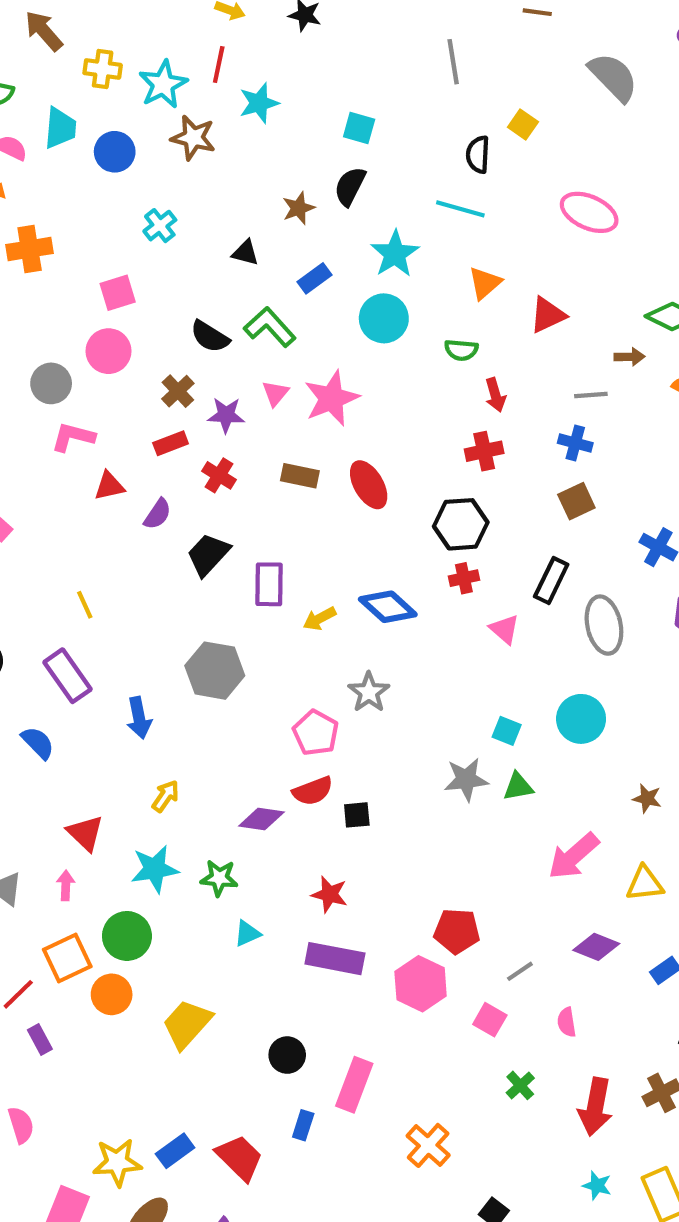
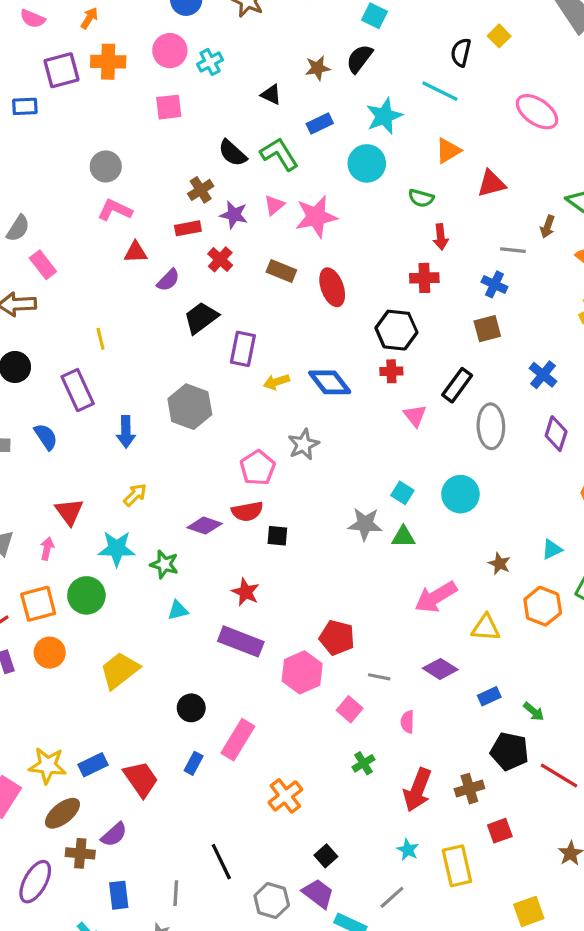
pink circle: (108, 351) -> (170, 51), moved
brown arrow: (629, 357) -> (548, 227), turned 100
gray line: (520, 971) -> (379, 677), turned 35
orange circle: (112, 994) -> (50, 653), moved

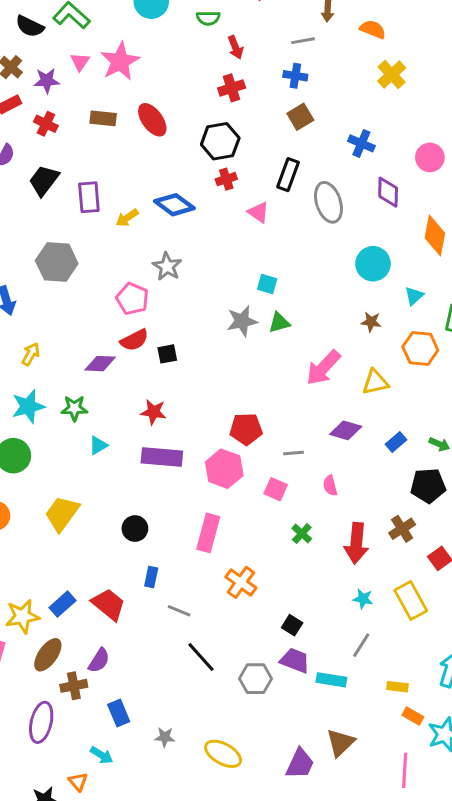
cyan circle: (460, 494) -> (373, 264), moved
pink rectangle: (238, 740) -> (208, 533), moved
gray line: (176, 893) -> (179, 611), moved, turned -55

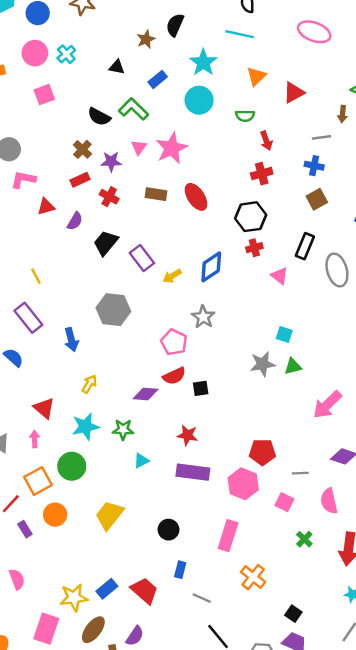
purple rectangle: (89, 197) -> (142, 258), turned -35
blue diamond: (174, 205) -> (211, 267), turned -72
pink semicircle: (330, 486) -> (329, 501), size x1.5

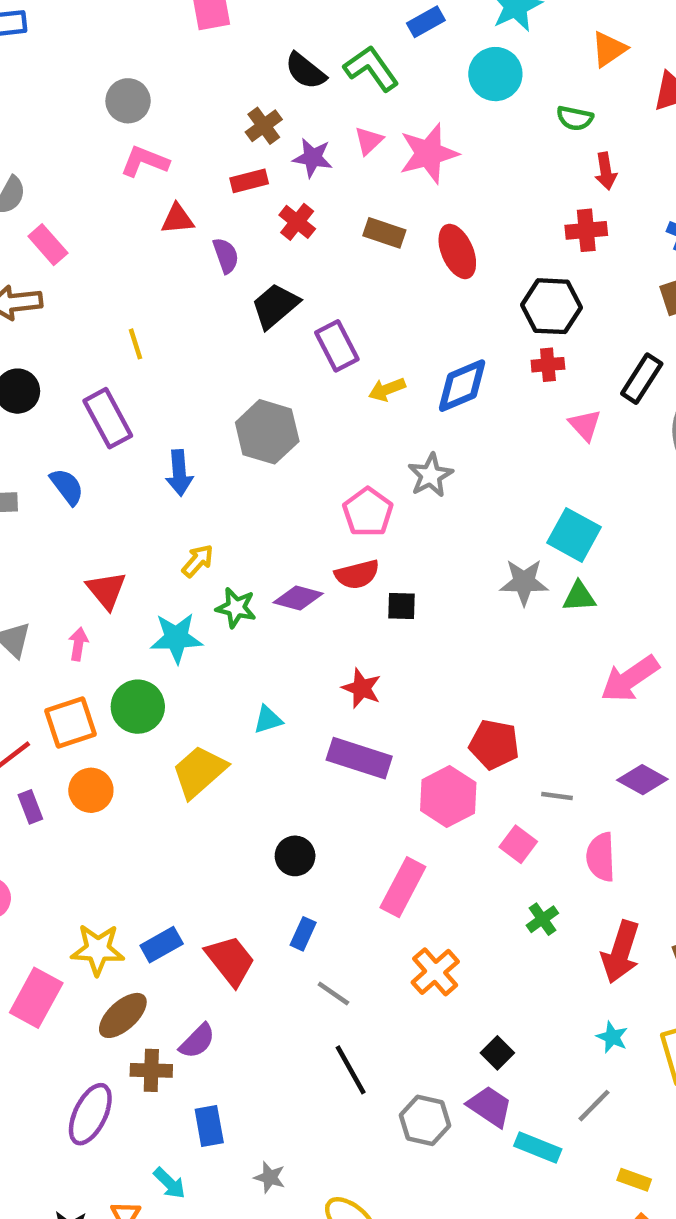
purple semicircle: (75, 221) -> (226, 256), turned -60
cyan square: (284, 335) -> (574, 535), size x1.6
green star: (123, 430) -> (236, 608), moved
yellow trapezoid: (109, 515) -> (199, 772), moved

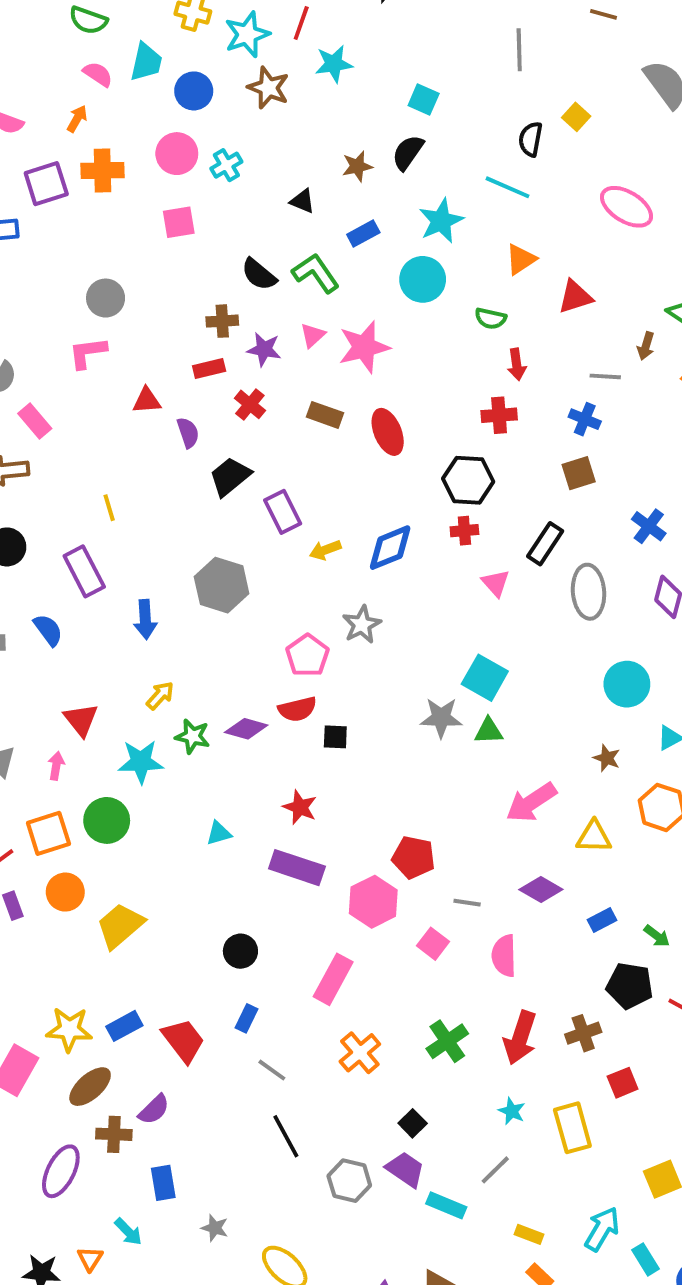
brown cross: (264, 126) -> (222, 321), turned 32
pink L-shape: (145, 161) -> (88, 353), moved, turned -30
yellow trapezoid: (199, 772) -> (120, 926), moved
green cross: (542, 919) -> (447, 1041), moved, size x1.5

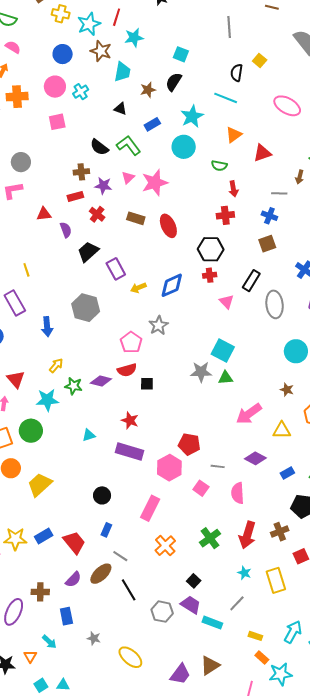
cyan trapezoid: (146, 62) -> (122, 72), moved
brown ellipse: (90, 1087) -> (101, 574), moved
purple semicircle: (154, 1109) -> (73, 579), moved

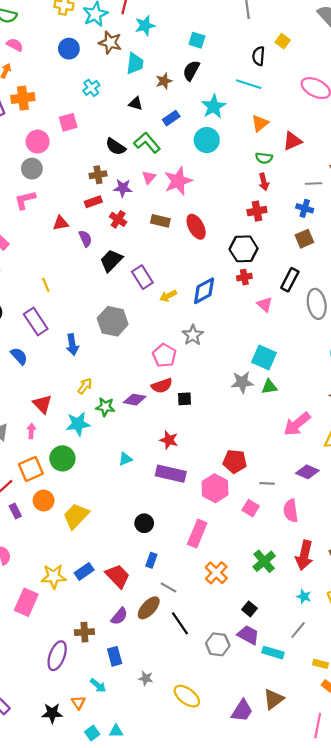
pink circle: (55, 87) -> (38, 142), moved
green semicircle: (219, 166) -> (264, 158), moved

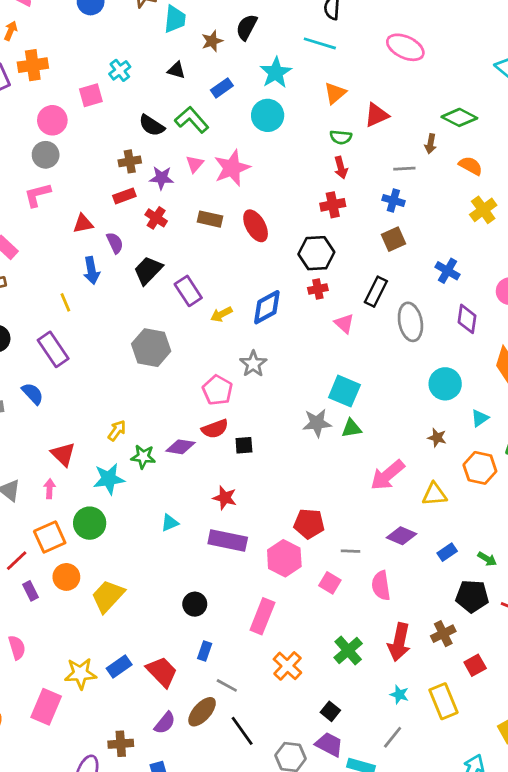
cyan cross: (91, 88) -> (120, 70), moved
blue arrow: (72, 345) -> (91, 271), moved

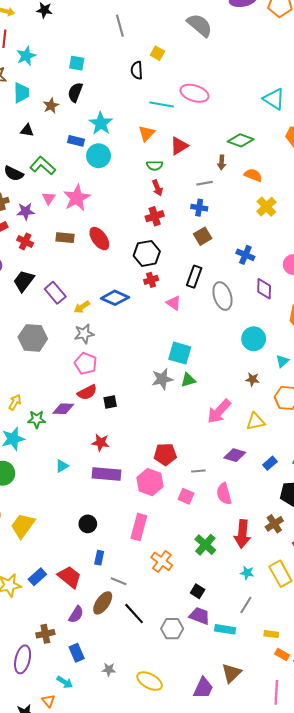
cyan line: (320, 43) -> (162, 104), moved
blue rectangle: (222, 88) -> (76, 141), moved, turned 56
blue diamond: (267, 307) -> (115, 298), turned 60
gray star: (253, 364) -> (84, 334), moved, turned 30

